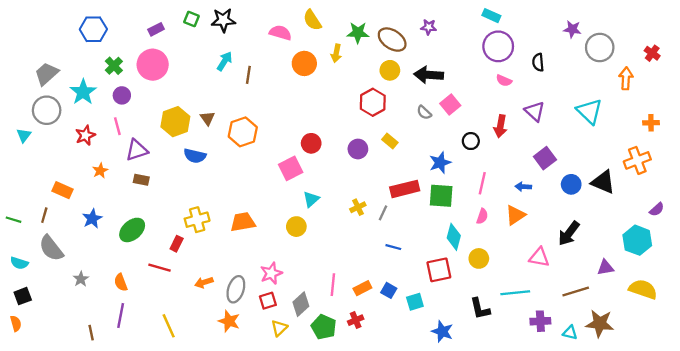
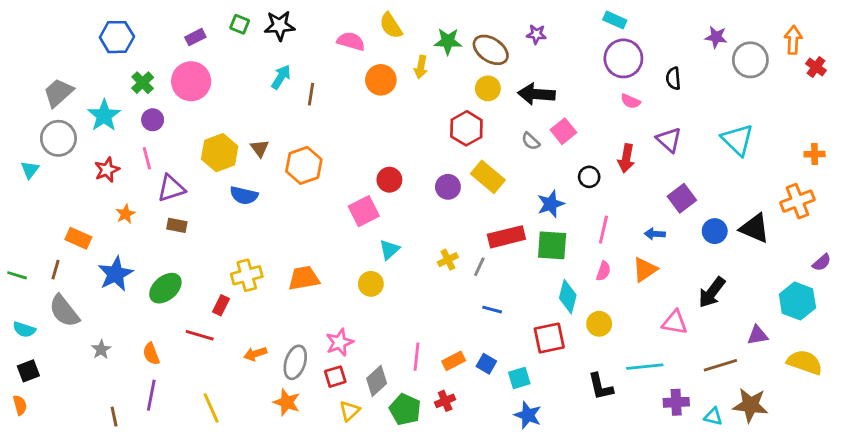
orange arrow: (626, 78) -> (793, 40), moved
yellow rectangle: (390, 141) -> (488, 177), size x1.6
blue star: (92, 219) -> (115, 274), size x1.4
blue star: (442, 331) -> (528, 415), moved

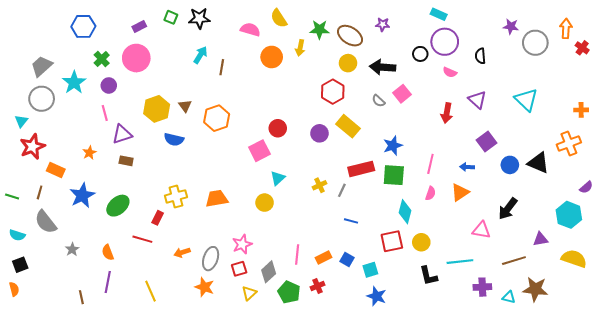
red star: (107, 170) -> (32, 147), moved, size x1.4
black circle: (589, 177) -> (420, 54), moved
yellow circle: (599, 324) -> (421, 242), moved

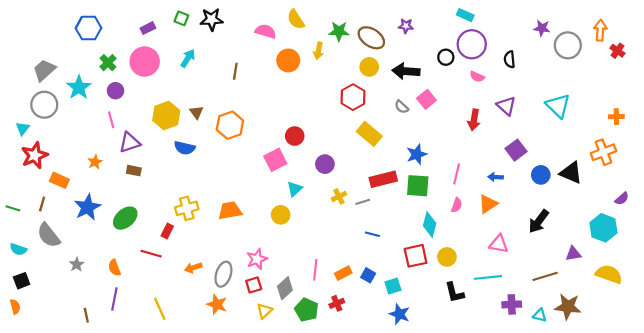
cyan arrow: (200, 55) -> (188, 58), moved
purple circle: (319, 133) -> (325, 164), moved
gray line: (342, 190) -> (363, 202), turned 48
pink triangle: (481, 230) -> (499, 244), moved

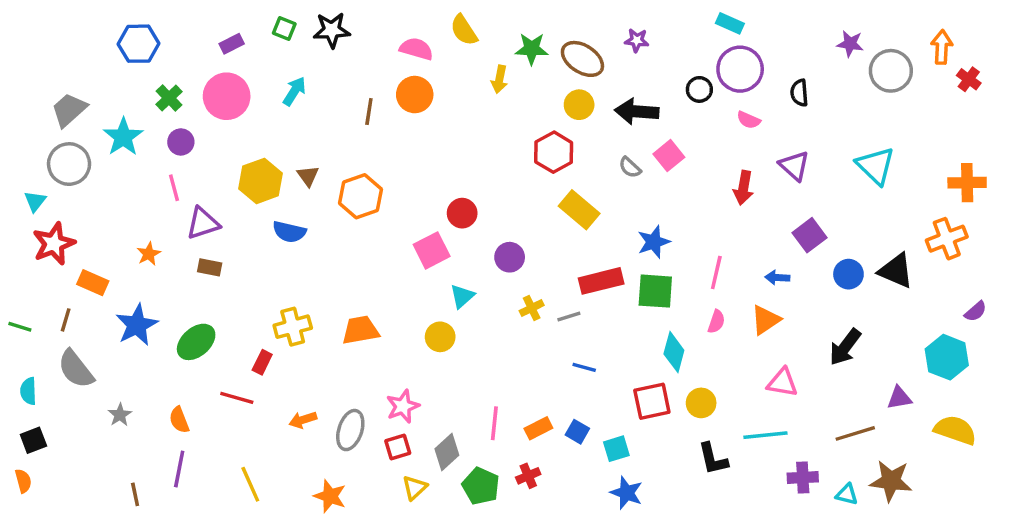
orange circle: (288, 60) -> (415, 95), moved
orange cross: (616, 117) -> (967, 183), size x1.5
cyan semicircle: (18, 249) -> (28, 391), turned 70
orange star: (217, 304) -> (330, 496), moved

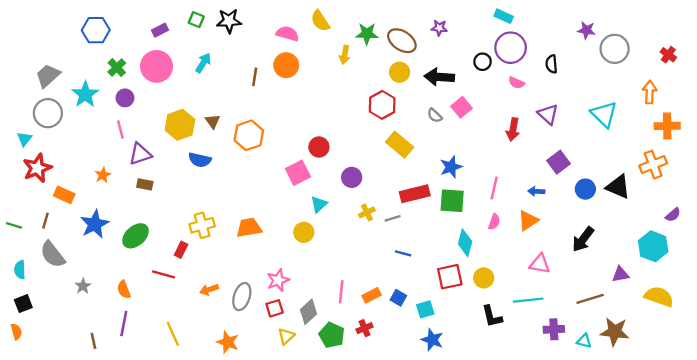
orange arrow: (942, 47) -> (650, 92), moved

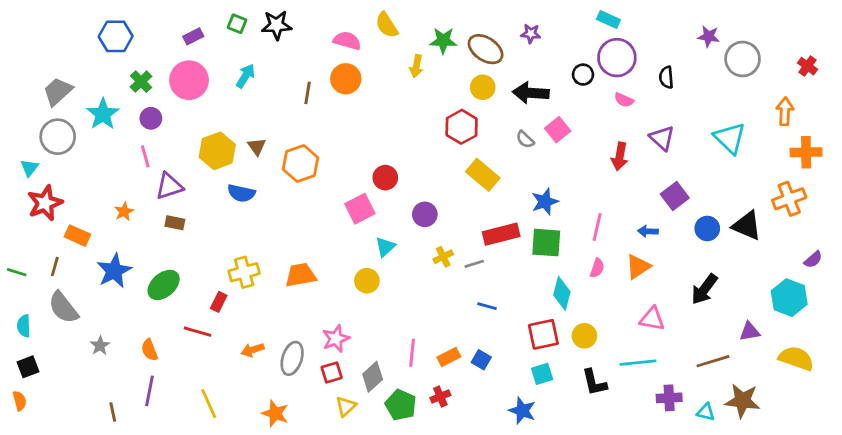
cyan square: (425, 309) -> (542, 374), moved

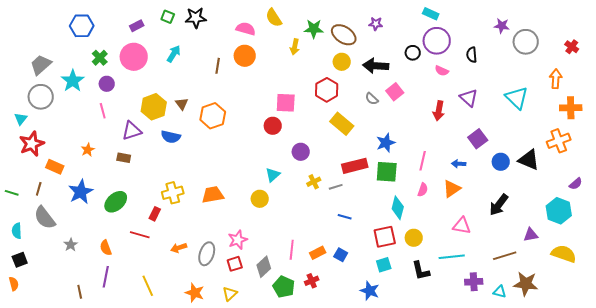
purple triangle: (169, 186) -> (132, 131), moved
pink square: (360, 209) -> (286, 103), moved, turned 30
yellow triangle: (346, 406) -> (230, 294), moved

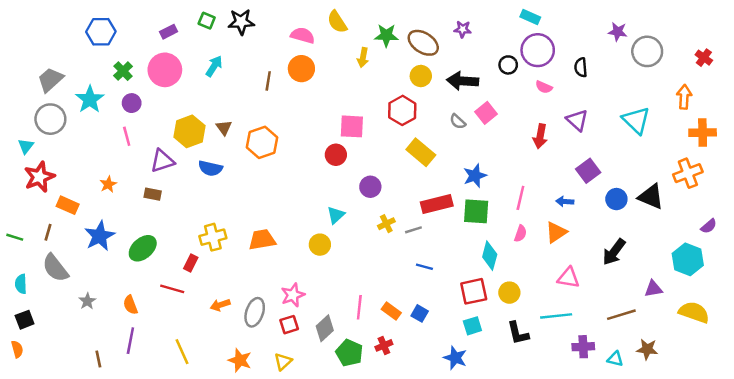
orange rectangle: (318, 253) -> (391, 311), turned 63
brown star: (526, 284) -> (647, 349), size x0.7

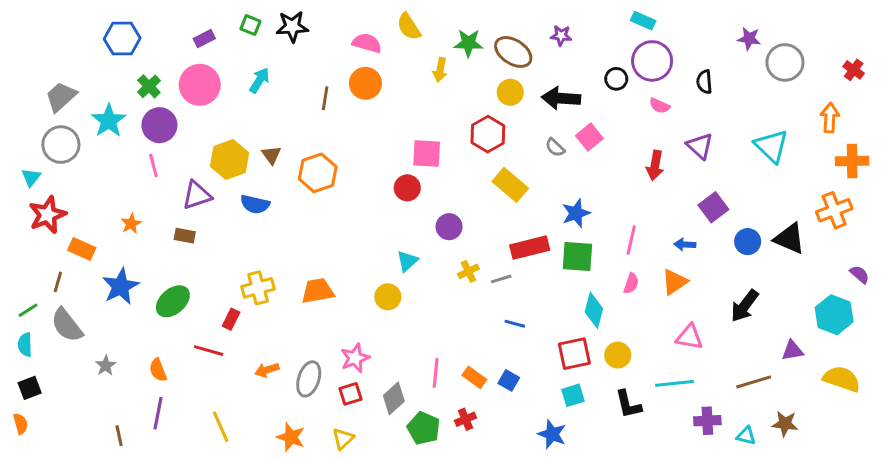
purple circle: (132, 103) -> (159, 125), size x1.5
purple semicircle: (709, 226) -> (860, 274), turned -98
green line: (15, 237) -> (28, 310), moved, turned -49

